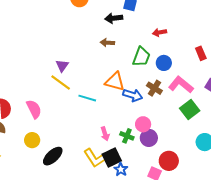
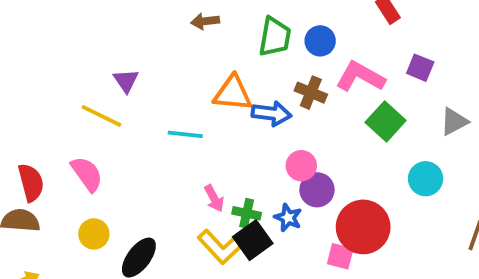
yellow line: (61, 82) -> (102, 116), moved
pink arrow: (105, 134) -> (214, 198), moved
green cross: (127, 136) -> (247, 213), moved
red circle: (169, 161) -> (363, 227), size x1.4
blue star: (121, 169) -> (288, 218), moved

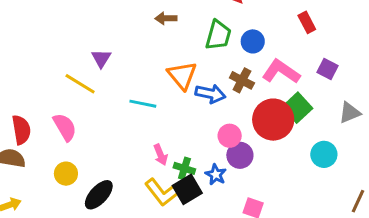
orange triangle: (233, 93) -> (182, 75), turned 40
red circle: (363, 227) -> (273, 120), moved

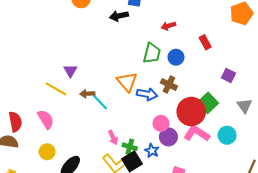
brown arrow: (166, 18) -> (87, 94), moved
red rectangle: (307, 22) -> (205, 42), moved
pink L-shape: (281, 72) -> (197, 133), moved
cyan line: (143, 104) -> (100, 102), turned 36
gray triangle: (350, 113) -> (245, 106), turned -42

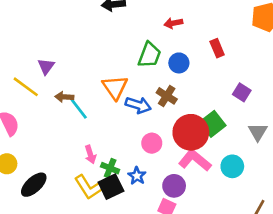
purple circle: (168, 137) -> (174, 186), moved

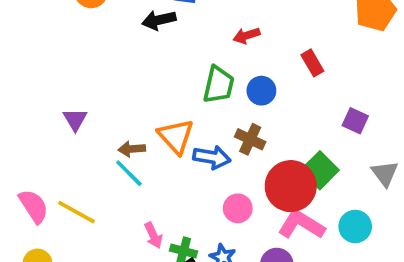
yellow line: (26, 87) -> (77, 212), moved
brown arrow: (64, 97) -> (132, 149), moved

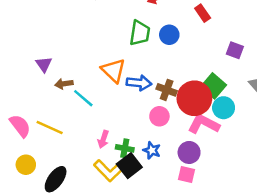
brown cross: (250, 139) -> (167, 90), moved
brown arrow: (132, 149) -> (64, 84), moved
cyan circle: (355, 226) -> (224, 108), moved
pink arrow: (153, 235) -> (103, 139), turned 48

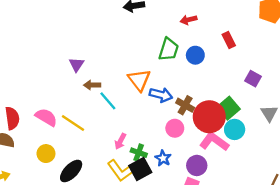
pink semicircle: (20, 126) -> (46, 117), turned -30

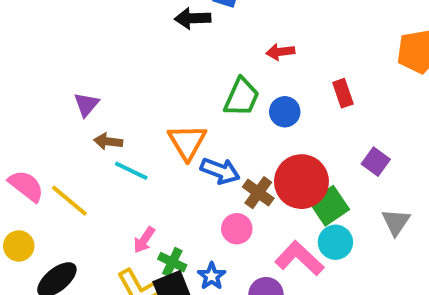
cyan line: (108, 101) -> (131, 171), turned -30
red circle: (209, 117) -> (301, 182), moved

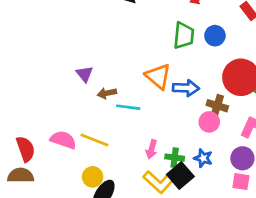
brown cross: (258, 193) -> (217, 106), moved
yellow circle: (19, 246) -> (93, 177), moved

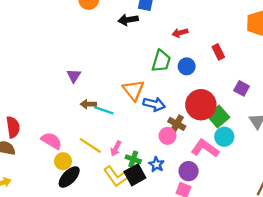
brown arrow: (107, 93) -> (88, 104), moved
pink semicircle: (63, 140) -> (51, 141), moved
yellow line: (94, 140) -> (90, 145), moved

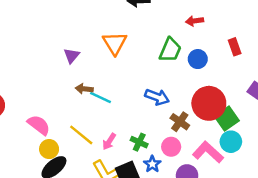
orange triangle: (133, 90) -> (115, 43), moved
pink circle: (167, 136) -> (171, 147), moved
green cross: (133, 159) -> (139, 142), moved

